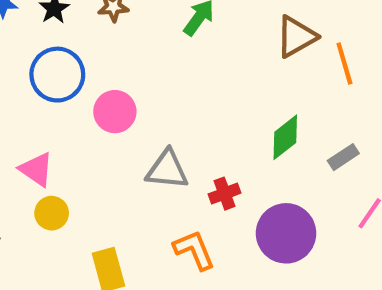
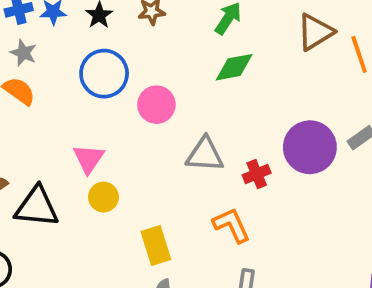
green diamond: (285, 137) -> (234, 67), moved, turned 30
pink triangle: (36, 169) -> (89, 159), turned 32
purple circle: (286, 233) -> (310, 147), moved

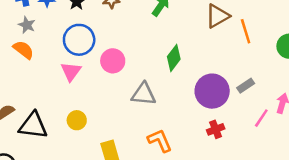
green diamond: (234, 67) -> (174, 58), moved, turned -44
pink triangle: (89, 159) -> (71, 71), moved
red cross: (257, 174) -> (216, 129), moved

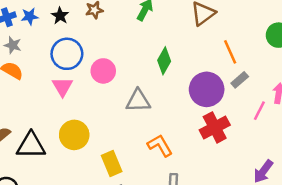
orange line: (246, 31) -> (230, 52), moved
yellow circle: (77, 120) -> (74, 135), size x1.5
red cross: (216, 129) -> (215, 127), size x1.6

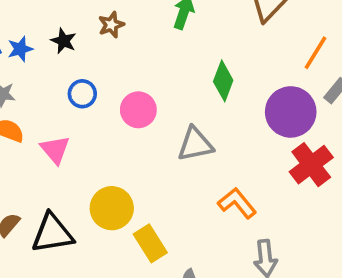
orange line: (230, 52) -> (315, 53), turned 65
blue circle: (67, 54) -> (82, 94), size x0.6
pink triangle: (62, 87) -> (55, 150), moved
yellow rectangle: (112, 163) -> (150, 243), moved

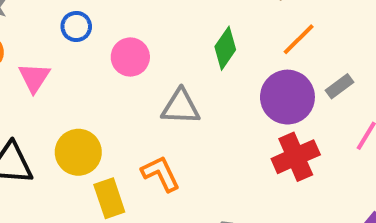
orange line: (315, 53) -> (299, 39), moved
orange L-shape: (237, 203) -> (161, 174), moved

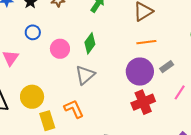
orange line: (299, 39) -> (146, 42), turned 36
green diamond: (225, 48) -> (90, 43), moved
gray triangle: (181, 107) -> (85, 75), turned -45

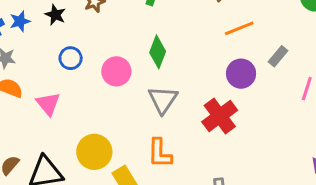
purple circle: (140, 72) -> (241, 74), size x0.7
red cross: (143, 102) -> (220, 116), moved
orange L-shape: (74, 109) -> (160, 153), turned -140

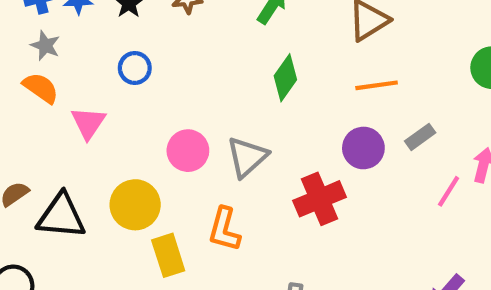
green diamond: (158, 52) -> (285, 78), moved
pink circle: (116, 71) -> (188, 151), moved

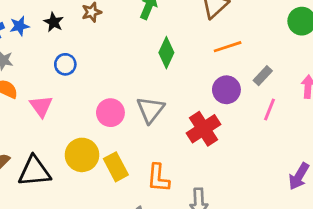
pink line: (449, 191) -> (270, 110), moved
orange L-shape: (224, 229) -> (158, 178), moved
yellow rectangle: (168, 255) -> (116, 167), moved

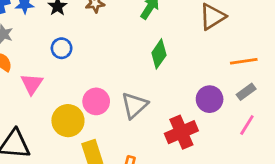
orange line: (228, 47) -> (244, 61), moved
yellow circle: (82, 155) -> (68, 121), moved

